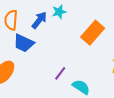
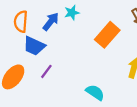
purple line: (60, 73) -> (46, 71), moved

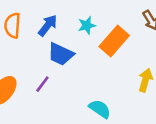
cyan star: (72, 13) -> (87, 25), moved
blue trapezoid: (34, 46) -> (61, 54), moved

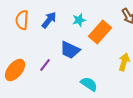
blue trapezoid: (61, 54) -> (70, 50), moved

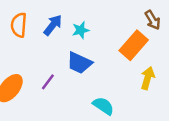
cyan star: (79, 20) -> (81, 30), moved
orange rectangle: (100, 32) -> (134, 45), moved

